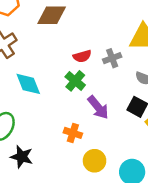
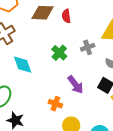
red semicircle: (82, 56) -> (66, 16), moved, turned 96
green cross: (75, 81) -> (59, 53), moved

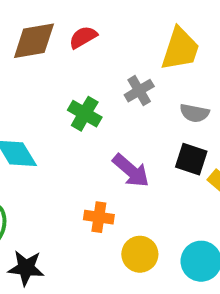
red semicircle: (66, 16) -> (83, 37), turned 80

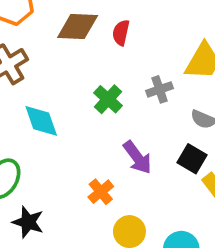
red semicircle: (83, 37) -> (121, 33), turned -60
orange cross: (99, 217) -> (101, 192), turned 30

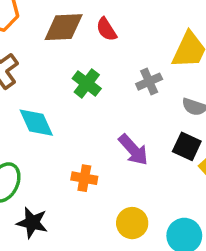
red semicircle: (121, 33) -> (106, 29), turned -40
green cross: (108, 99) -> (87, 83), moved
orange cross: (101, 192) -> (84, 178), moved, turned -35

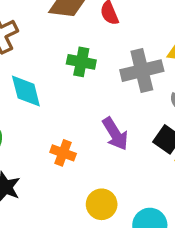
gray cross: (149, 82) -> (142, 71), size x1.6
green cross: (87, 83) -> (81, 62), turned -36

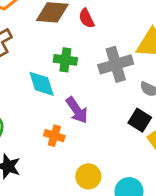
cyan diamond: (26, 91) -> (42, 84), moved
purple arrow: (115, 134) -> (77, 110), moved

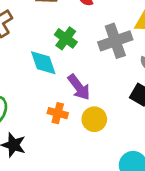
green cross: (65, 60) -> (66, 38), turned 30
yellow circle: (88, 176) -> (94, 119), moved

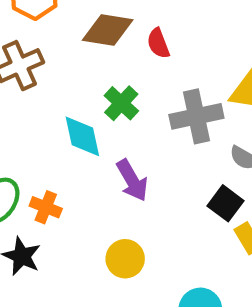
orange cross: (58, 113) -> (46, 207), moved
yellow circle: (94, 119) -> (125, 259), moved

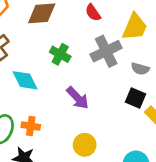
red semicircle: (158, 43) -> (93, 13), moved
cyan diamond: (82, 136) -> (25, 80), moved

